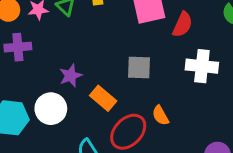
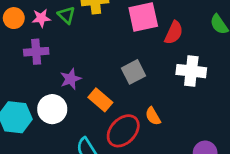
purple cross: (18, 47) -> (36, 52), moved
gray square: (139, 68) -> (133, 72), turned -30

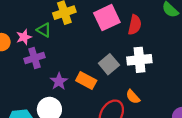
purple cross: (36, 52) -> (34, 58), moved
white cross: (191, 71) -> (139, 60), moved
orange rectangle: (100, 100) -> (86, 81), moved

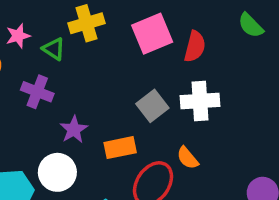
pink star: (24, 37) -> (18, 36), moved
purple cross: (34, 58) -> (37, 92), turned 36
orange rectangle: (86, 81) -> (120, 148), moved, turned -42

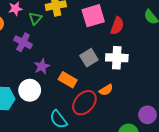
green triangle: (54, 49) -> (35, 18), turned 32
orange rectangle: (120, 148) -> (68, 80), turned 36
orange semicircle: (188, 158) -> (106, 90), turned -88

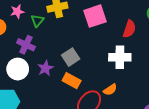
red semicircle: (117, 26) -> (129, 29), moved
gray square: (89, 58) -> (71, 57), moved
white circle: (30, 90) -> (18, 69), moved

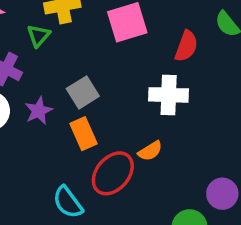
green triangle: (37, 21) -> (39, 36), moved
orange rectangle: (72, 81) -> (83, 134), turned 36

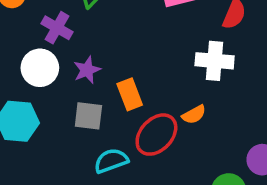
gray square: (83, 92) -> (88, 116), moved, turned 36
cyan semicircle: (68, 202) -> (111, 161), turned 104

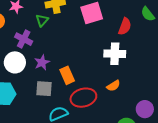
orange semicircle: (194, 115) -> (113, 86), moved
red ellipse: (156, 135) -> (83, 98), turned 35

